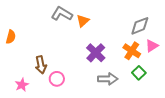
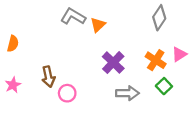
gray diamond: (140, 26) -> (159, 18), moved, turned -35
pink star: (22, 85) -> (13, 85), moved

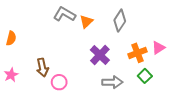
gray diamond: (159, 18) -> (120, 21), moved
orange cross: (156, 60) -> (138, 53), turned 36

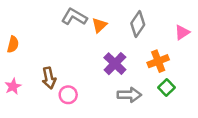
pink triangle: (158, 48) -> (182, 32), moved

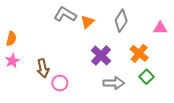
pink triangle: (182, 32) -> (160, 28), turned 32
orange cross: (158, 61) -> (139, 53), turned -30
pink star: (13, 86) -> (12, 61), moved

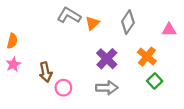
gray arrow: (114, 83) -> (107, 88), moved

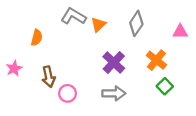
orange semicircle: (12, 41) -> (37, 38), moved

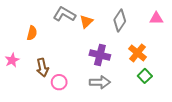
pink triangle: (180, 32) -> (156, 18), moved
purple cross: (114, 63) -> (100, 55), turned -30

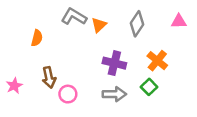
pink star: (12, 60) -> (14, 86), moved
green square: (145, 76) -> (149, 87), moved

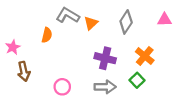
orange semicircle: (37, 38) -> (47, 35), moved
brown arrow: (49, 77) -> (24, 71), moved
pink star: (14, 86) -> (13, 47), moved

